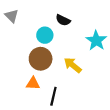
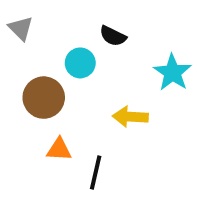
brown circle: (41, 59) -> (44, 98), moved
yellow arrow: (73, 65) -> (130, 117), turned -36

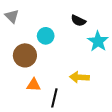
black semicircle: (113, 36) -> (78, 21), moved
yellow arrow: (130, 117) -> (79, 77), moved

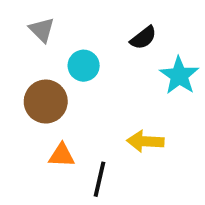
gray triangle: (12, 16) -> (42, 30), moved
black semicircle: (78, 21) -> (143, 38), turned -64

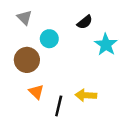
yellow arrow: (145, 141) -> (86, 95), moved
orange triangle: (62, 155) -> (36, 92), turned 42

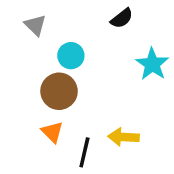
black semicircle: (85, 22) -> (122, 18), moved
brown circle: (27, 60) -> (59, 91), moved

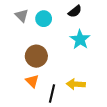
cyan circle: (71, 56) -> (44, 19), moved
cyan star: (152, 64) -> (80, 39), moved

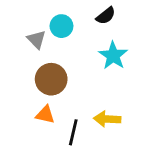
gray triangle: (22, 16) -> (36, 39), moved
orange triangle: (32, 81) -> (45, 115), turned -32

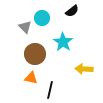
cyan star: (113, 56) -> (63, 42), moved
yellow arrow: (107, 119) -> (84, 69), moved

